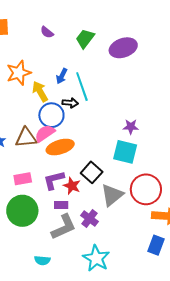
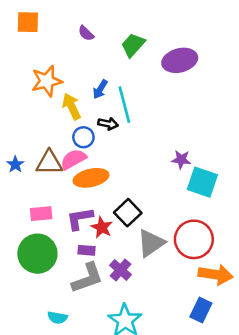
blue circle: (51, 115) -> (83, 137), size x0.7
cyan square: (125, 152) -> (202, 182), moved

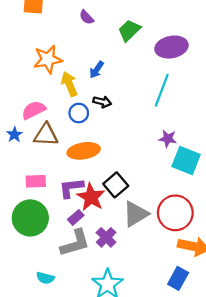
cyan line: (124, 105) -> (162, 90), moved, turned 32
pink semicircle: (73, 159) -> (34, 110), moved
red star: (102, 227) -> (91, 197), size x1.4
purple rectangle: (87, 250) -> (76, 217), turned -49

